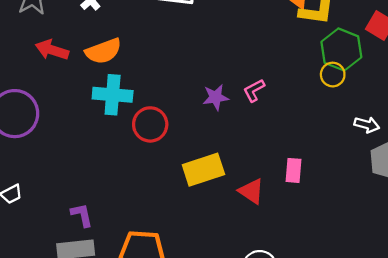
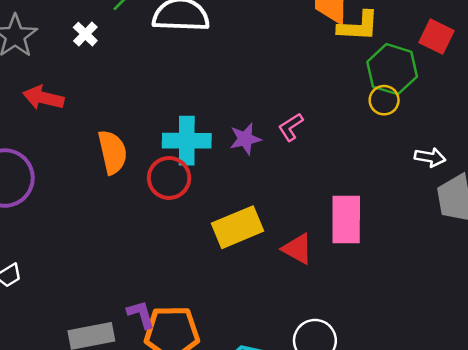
orange semicircle: (103, 51) -> (112, 152), moved, turned -78
cyan cross: (113, 95) -> (187, 141), moved
pink rectangle: (293, 170) -> (346, 219), size x1.6
purple L-shape: (82, 215) -> (141, 314), moved

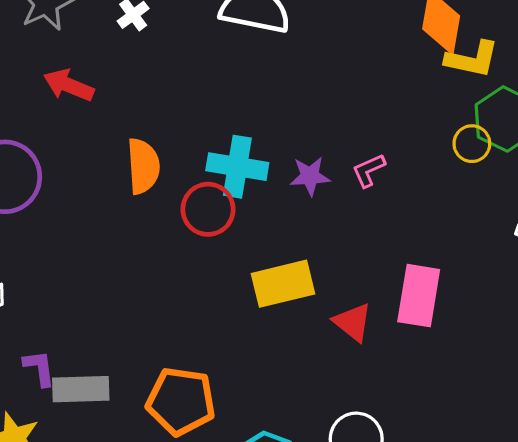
yellow circle: (384, 100) -> (472, 144), moved
purple L-shape: (141, 314) -> (39, 368), moved

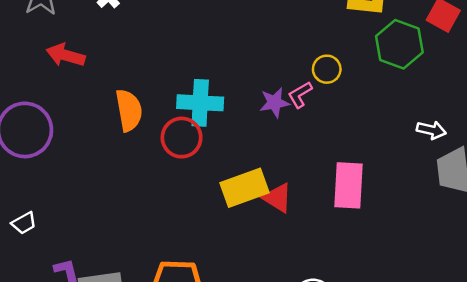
yellow circle: (472, 144) -> (327, 69), moved
purple star: (310, 176) -> (275, 103), moved
red triangle: (353, 322) -> (277, 198), moved

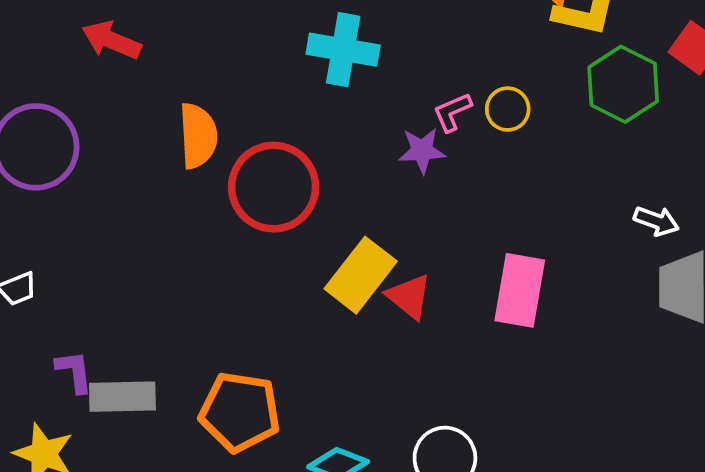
pink L-shape: (300, 95) -> (452, 112), moved
cyan cross: (200, 103) -> (343, 50), moved
red circle: (182, 138) -> (274, 187), size x1.4
yellow rectangle: (245, 188) -> (361, 275), turned -39

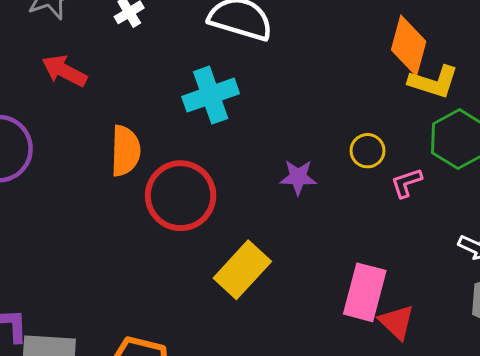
cyan cross: (343, 50) -> (211, 95), moved, turned -34
pink L-shape: (452, 112) -> (406, 183), moved
red triangle: (409, 296) -> (397, 322), moved

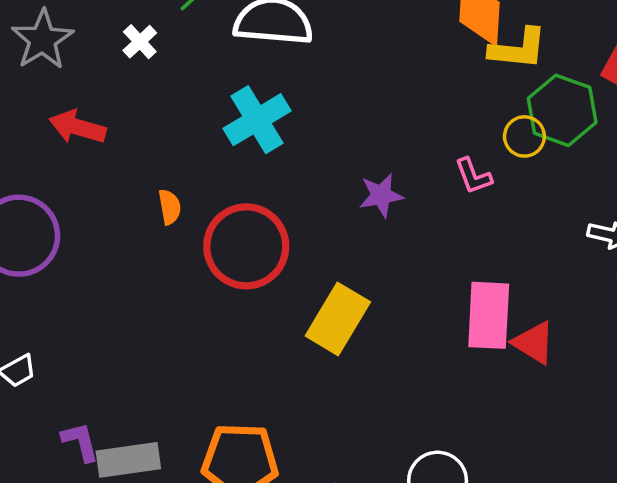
orange semicircle: (125, 151) -> (170, 207), size x0.6
yellow circle: (368, 151) -> (524, 136), moved
pink L-shape: (406, 183) -> (473, 176), moved, turned -80

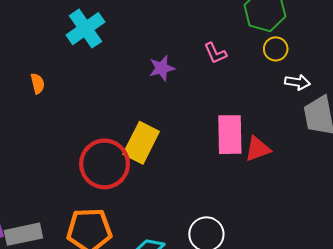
yellow circle: (524, 136) -> (276, 49), moved
red circle: (246, 246) -> (105, 164), moved
red triangle: (534, 343) -> (258, 149), turned -48

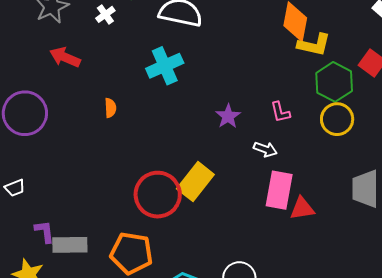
yellow circle: (276, 49) -> (337, 119), size x1.4
purple star: (162, 68) -> (228, 116), turned -30
white arrow: (297, 82) -> (265, 149), moved

